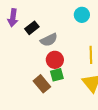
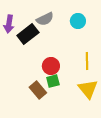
black rectangle: (32, 28) -> (28, 34), size x1.5
gray semicircle: (49, 40) -> (45, 19), moved

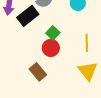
green square: (53, 81) -> (53, 33), moved, turned -32

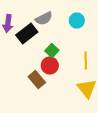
brown rectangle: (38, 72) -> (37, 80), moved

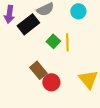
yellow line: (86, 61) -> (67, 42), moved
red circle: (50, 66) -> (51, 82), moved

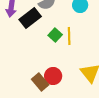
brown rectangle: (38, 70) -> (40, 82), moved

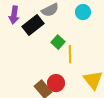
yellow line: (69, 36) -> (70, 54), moved

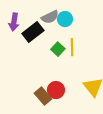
cyan circle: (83, 12) -> (65, 19), moved
yellow line: (70, 54) -> (72, 47), moved

